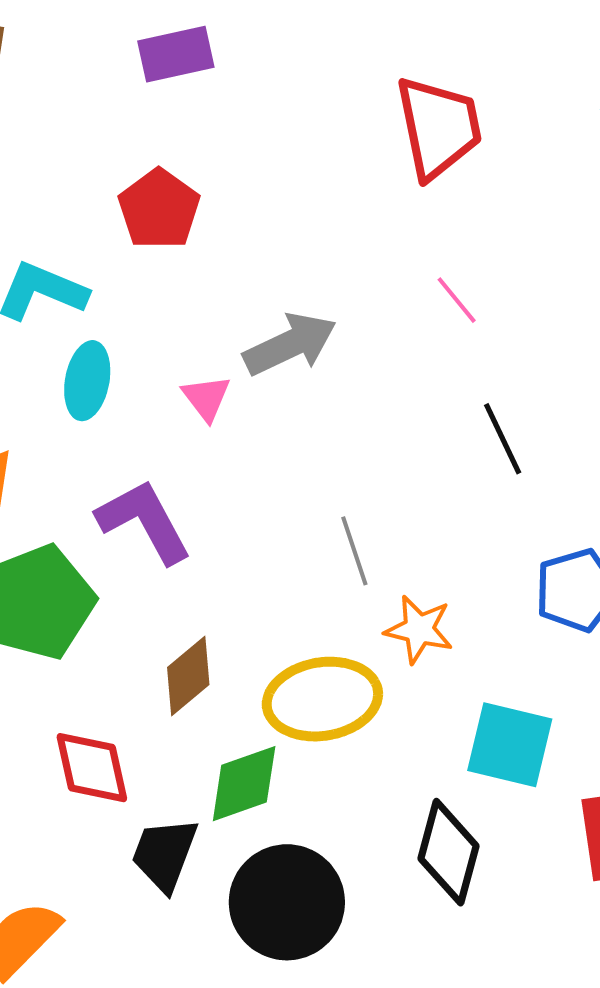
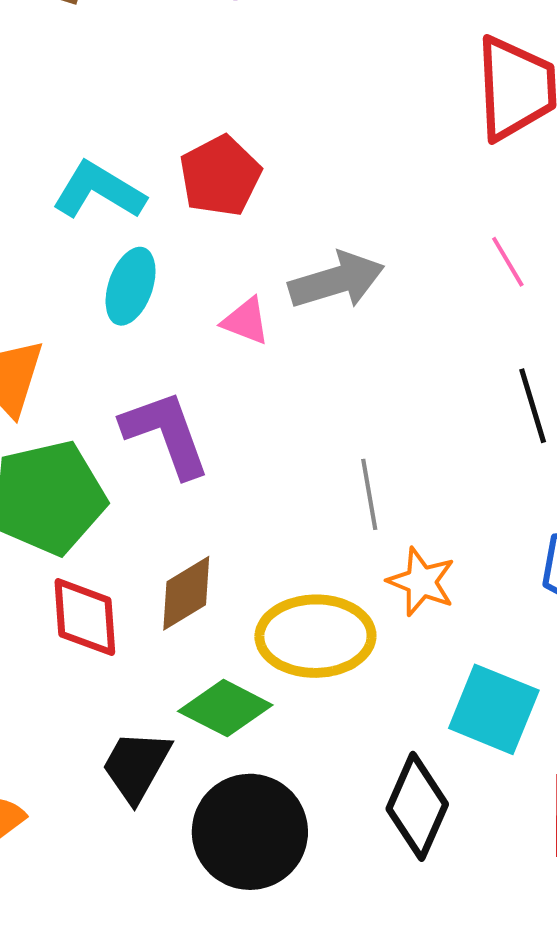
red pentagon: (159, 209) -> (220, 176), moved
pink triangle: (206, 398) -> (246, 321), turned -40
red diamond: (92, 768) -> (85, 617), moved
green diamond: (244, 784) -> (225, 708), turned 38

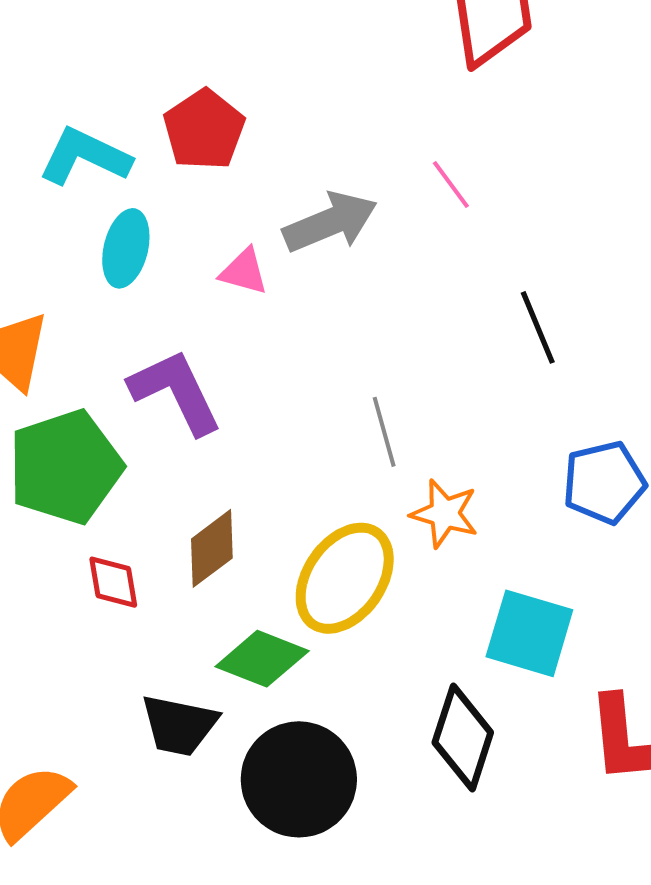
pink line: (508, 262) -> (451, 184), moved
red diamond: (85, 617) -> (113, 582), size x0.7
yellow ellipse: (315, 636) -> (345, 578), turned -49
black trapezoid: (136, 766) -> (179, 725), turned -102

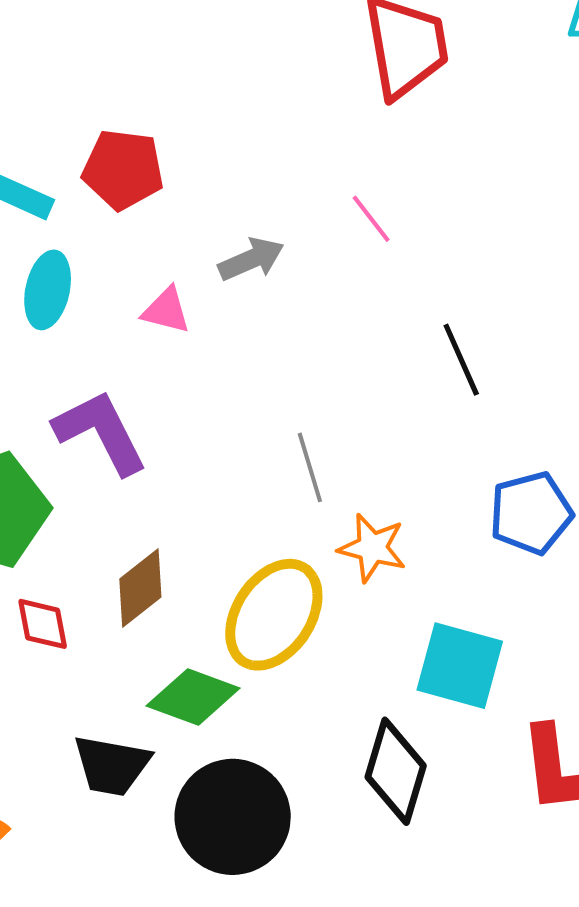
red pentagon: (204, 130) -> (123, 169), turned -30
gray arrow: (330, 222) -> (251, 259), size x0.7

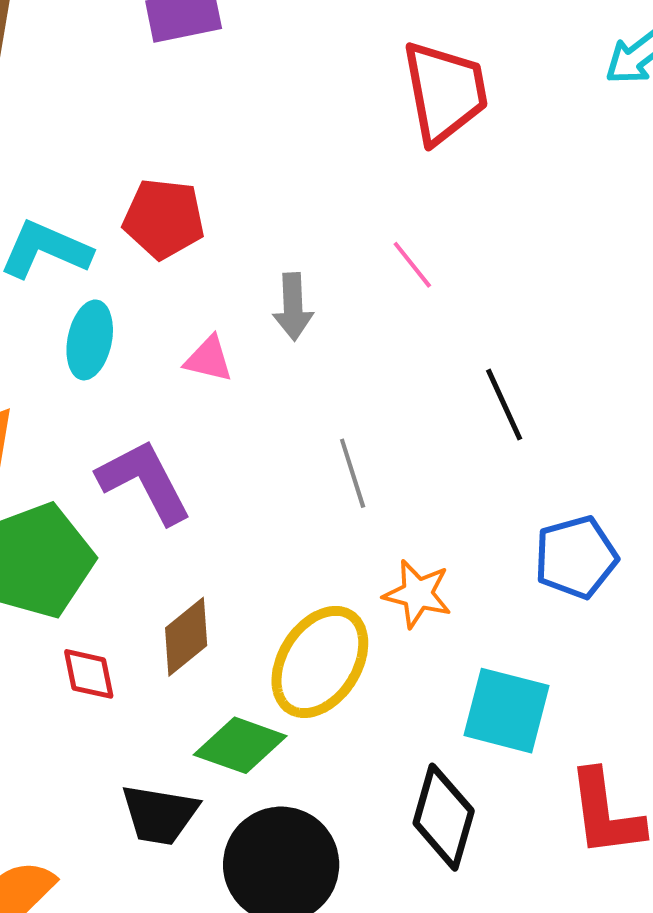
gray arrow: (251, 259) -> (293, 307), turned 112
gray line: (310, 467) -> (353, 473), moved

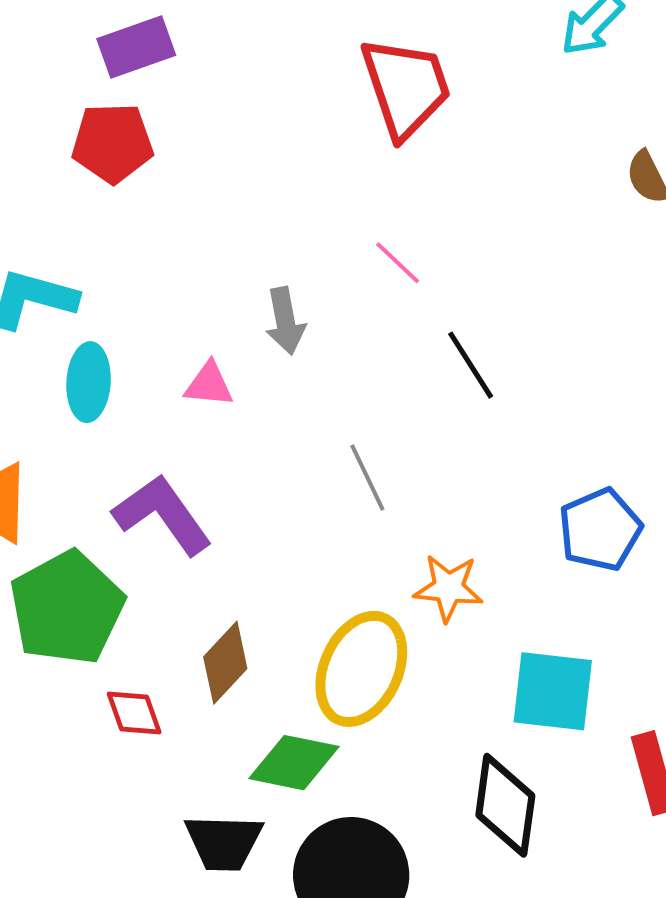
red pentagon: (164, 219) -> (113, 143), moved
black line: (504, 405) -> (471, 365), moved

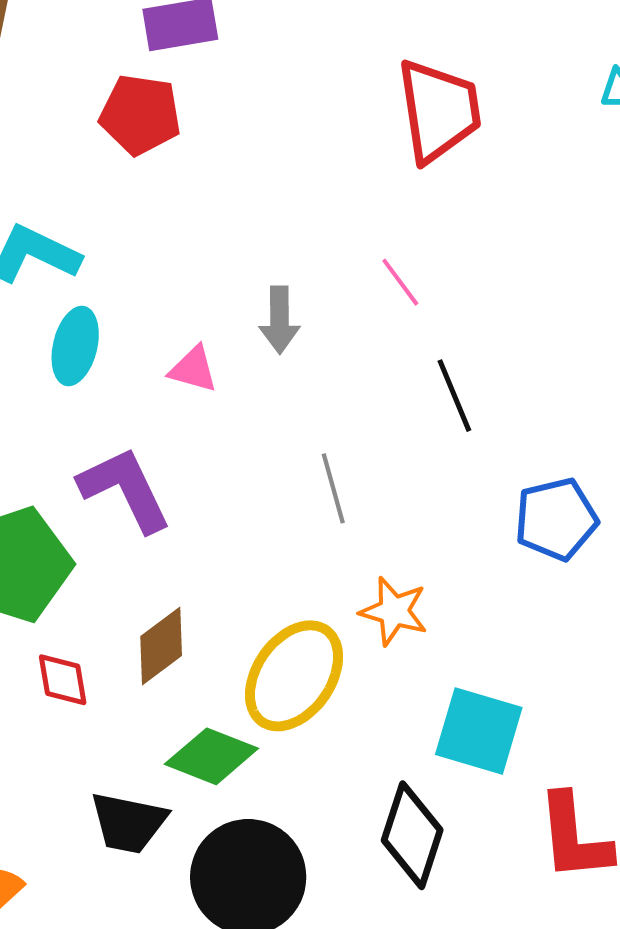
blue pentagon: (600, 530) -> (556, 519), moved

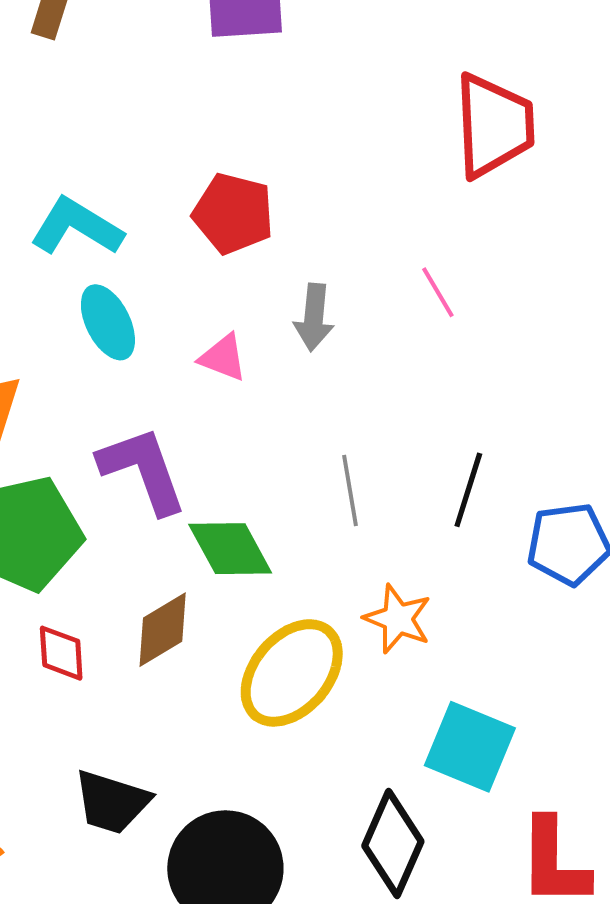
red pentagon: (140, 115) -> (233, 213), moved
cyan ellipse: (75, 346) -> (108, 322), turned -46
black line: (454, 396) -> (468, 490), moved, turned 34
green diamond: (211, 756) -> (230, 549), moved, turned 34

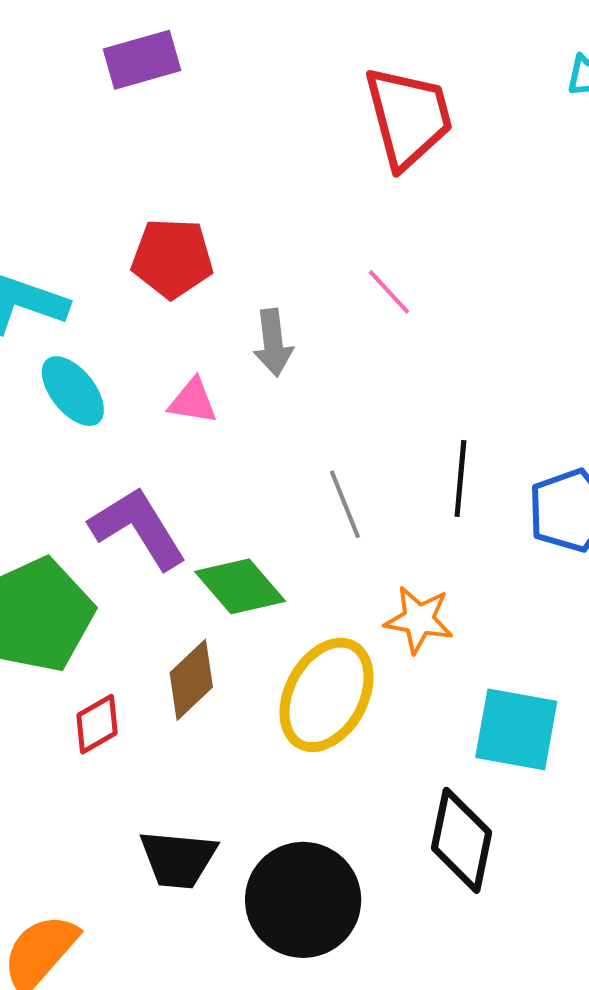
red diamond: (61, 653) -> (97, 724), turned 76

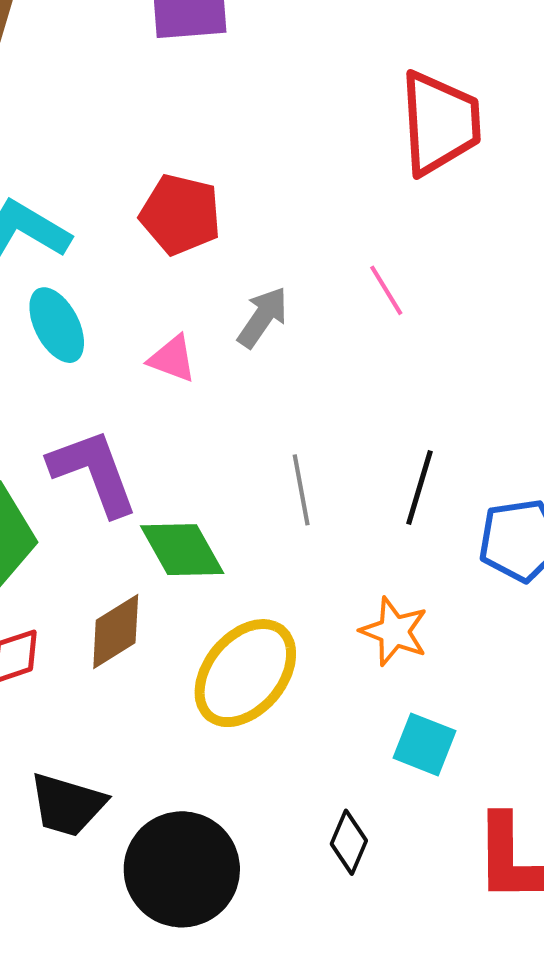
gray arrow: (273, 343) -> (263, 317), turned -150
orange star: (419, 620) -> (394, 631), moved
cyan square: (516, 729) -> (424, 744), size x0.7
black diamond: (461, 840) -> (349, 842), size x0.6

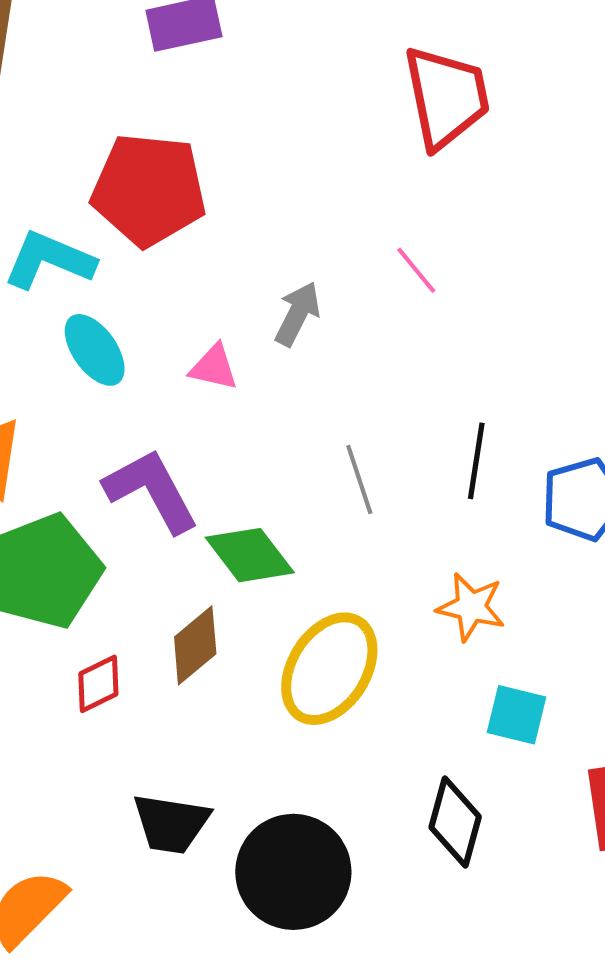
red pentagon: (180, 214) -> (149, 190), moved, size x1.4
black diamond: (349, 842) -> (455, 822), size x1.4

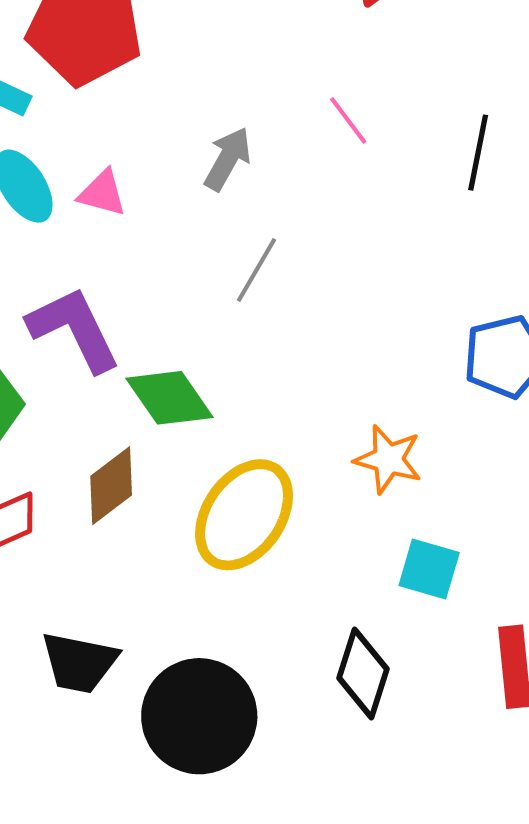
pink triangle: (214, 367) -> (102, 193), moved
black line: (476, 461) -> (478, 153), moved
gray line: (359, 480) -> (256, 270), moved, turned 46

